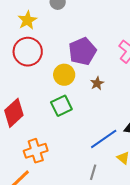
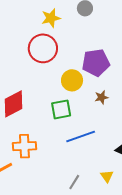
blue line: (104, 139) -> (81, 136), moved

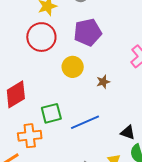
purple pentagon: (96, 63) -> (88, 32), moved
green square: (61, 109) -> (51, 113), moved

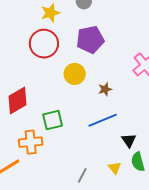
blue line: (85, 122) -> (103, 120), moved
black triangle: (128, 132) -> (129, 140), turned 35

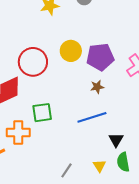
purple pentagon: (90, 40) -> (100, 57), moved
red circle: (44, 44) -> (33, 62), moved
yellow circle: (75, 74) -> (71, 51), moved

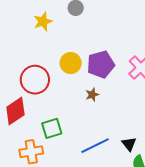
brown star: (97, 87) -> (92, 95), moved
blue line: (92, 117) -> (95, 146), moved

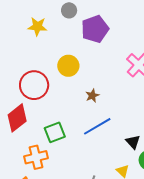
yellow star: (43, 21) -> (37, 27), turned 30
purple pentagon: (101, 64) -> (95, 29), moved
blue line: (95, 146) -> (97, 126), moved

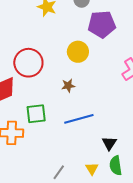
yellow circle: (68, 66) -> (78, 52), moved
brown star: (92, 96) -> (68, 86), moved

